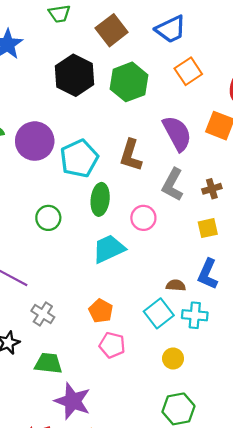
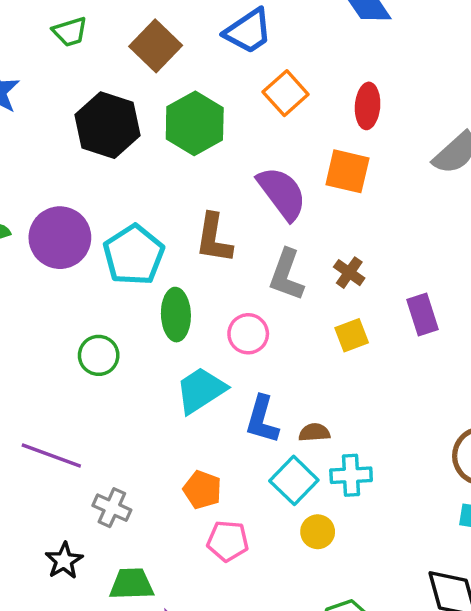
brown cross: (212, 189) -> (349, 273), turned -30
blue L-shape: (208, 274) -> (262, 420), moved
yellow circle: (173, 359) -> (318, 532), moved

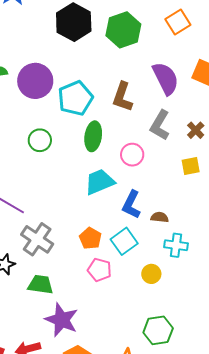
green circle: (99, 355) -> (40, 140), moved
cyan square: (294, 480) -> (124, 241), moved
gray cross: (112, 508) -> (37, 239), size x1.5

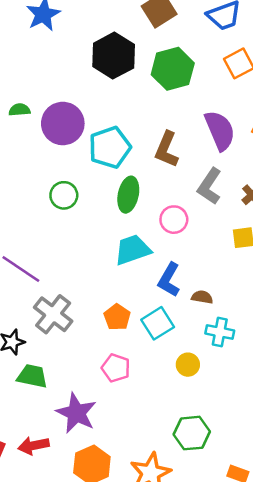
pink pentagon: (99, 270) -> (116, 368), moved
green trapezoid: (41, 285) -> (32, 376), moved

